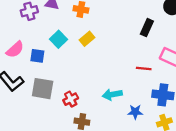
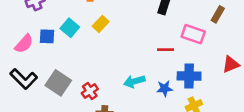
blue square: (37, 56) -> (47, 36), moved
gray square: (43, 89) -> (58, 83), turned 30
blue star: (135, 112) -> (164, 89), moved

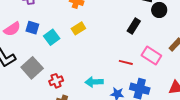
cyan square: (70, 28) -> (52, 37), moved

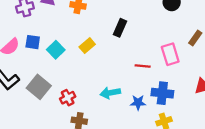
black rectangle: (134, 26) -> (120, 28), moved
yellow rectangle: (78, 28) -> (87, 46), moved
pink rectangle: (151, 56) -> (170, 54), turned 48

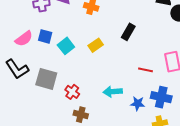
gray square: (39, 87) -> (46, 79), turned -30
red cross: (68, 98) -> (72, 92), turned -32

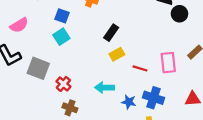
black rectangle: (128, 32) -> (111, 33), moved
blue square: (45, 36) -> (62, 16), moved
yellow rectangle: (96, 45) -> (117, 54), moved

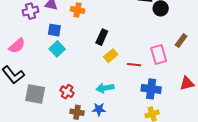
gray square: (38, 68) -> (35, 94), moved
blue star: (129, 102) -> (99, 109), moved

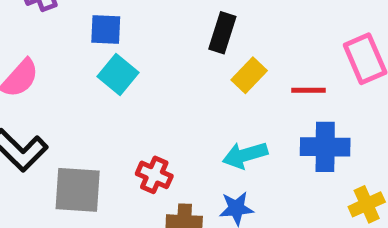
blue cross: (151, 89) -> (325, 147), moved

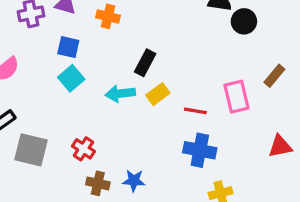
cyan arrow: (245, 155) -> (120, 94), moved

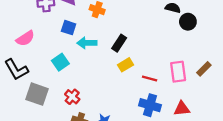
brown rectangle: (274, 76) -> (204, 69), moved
cyan square: (71, 78) -> (60, 62), moved
cyan arrow: (120, 94) -> (87, 43), moved
red triangle: (280, 146) -> (182, 109), moved

